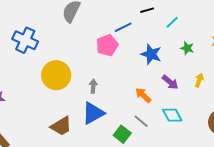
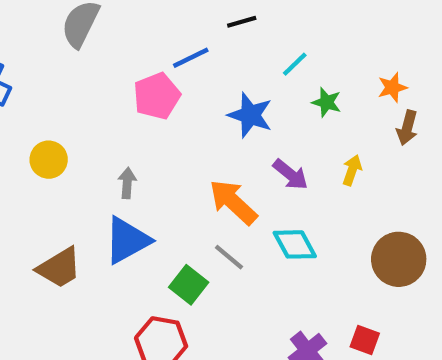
cyan line: (172, 22) -> (295, 64), moved
yellow circle: (56, 75) -> (49, 160), size x0.6
orange arrow: (143, 95) -> (233, 202), size x1.4

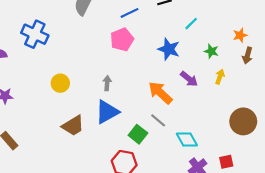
blue line: (191, 58) -> (129, 13), moved
green star: (327, 102) -> (211, 51), moved
yellow circle: (49, 160) -> (60, 83), moved
cyan diamond: (295, 244) -> (187, 140), moved
red square: (365, 340) -> (226, 162), turned -32

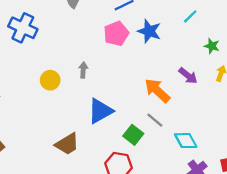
blue star: (169, 49) -> (149, 31), moved
gray arrow: (107, 83) -> (83, 70), moved
brown trapezoid: (73, 126) -> (67, 144), moved

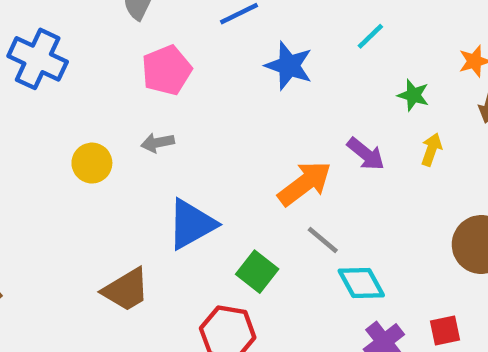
pink pentagon: (116, 34) -> (167, 70), moved
gray arrow: (83, 70) -> (158, 143), turned -105
orange arrow: (157, 90) -> (305, 183), turned 100
gray line: (155, 120) -> (323, 240), moved

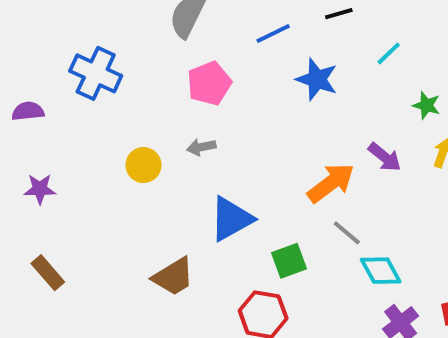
green square: (257, 272) -> (289, 261), turned 32

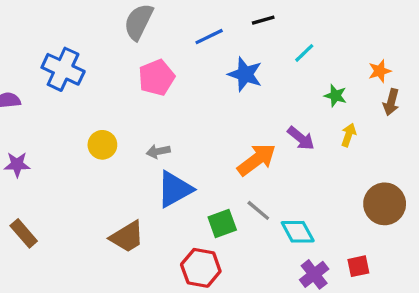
gray arrow: (201, 147) -> (158, 151), moved
gray line: (347, 233) -> (258, 210), moved

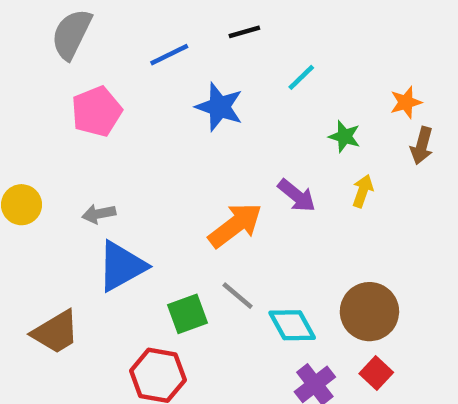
brown circle: (385, 204) -> (369, 312), moved
red square: (358, 266) -> (376, 373), turned -35

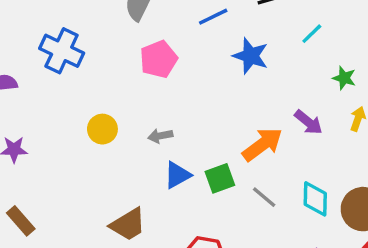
blue triangle: (122, 266) -> (177, 175), size x0.7
green square: (188, 314) -> (220, 178), moved
cyan diamond: (292, 325) -> (315, 199), moved, turned 30

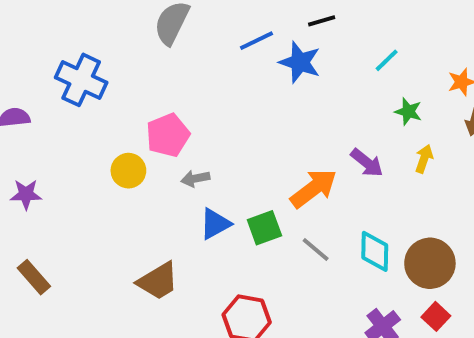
cyan line: (312, 34) -> (387, 60), moved
blue star: (251, 56) -> (300, 62), moved
pink pentagon: (159, 59) -> (168, 135), moved

